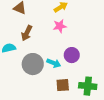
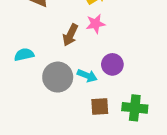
brown arrow: (27, 33) -> (70, 35), moved

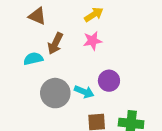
brown arrow: (70, 35) -> (55, 44), moved
cyan semicircle: (24, 55) -> (33, 59), moved

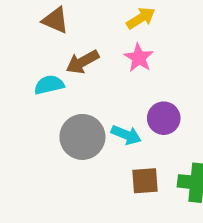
pink star: (92, 41) -> (139, 58), turned -30
brown arrow: (55, 44) -> (82, 62), turned 35

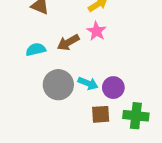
brown arrow: (82, 62) -> (68, 42), moved
purple circle: (164, 118) -> (113, 88), moved

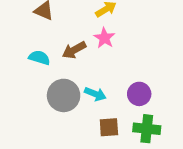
cyan semicircle: (36, 49) -> (39, 58), turned 30
purple circle: (113, 88) -> (139, 94), moved

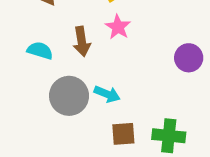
brown arrow: (74, 50) -> (82, 41), turned -70
purple circle: (139, 94) -> (189, 58), moved

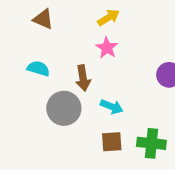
brown arrow: (82, 41) -> (83, 78), moved
cyan arrow: (107, 94) -> (112, 107), moved

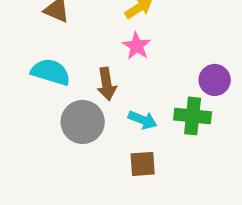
cyan semicircle: (38, 68) -> (51, 72), size x1.4
green cross: (151, 143) -> (193, 116), moved

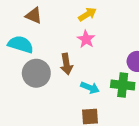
cyan semicircle: (51, 72) -> (21, 44), moved
gray circle: (83, 122) -> (36, 73), moved

